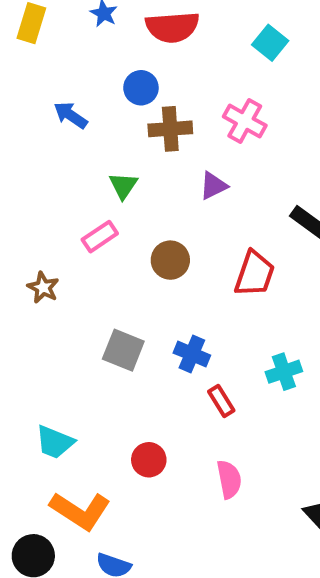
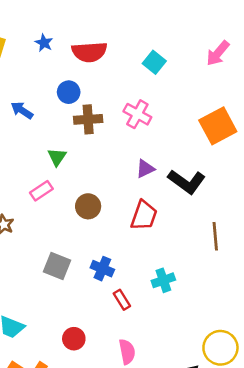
purple triangle: (213, 186) -> (145, 169), moved

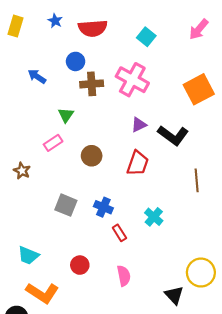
pink cross: (137, 114) -> (132, 80), size x1.4
cyan cross: (163, 280) -> (154, 217), turned -30

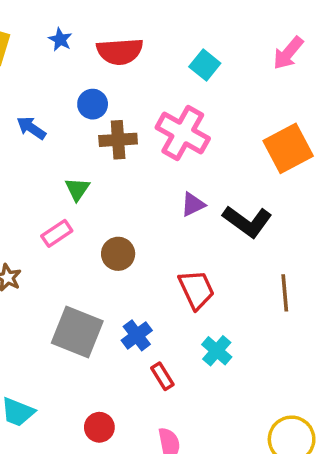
red trapezoid: (138, 163) -> (196, 289), moved, turned -44
gray square: (66, 205) -> (77, 332), size x1.4
blue cross: (103, 207) -> (137, 335), turned 30

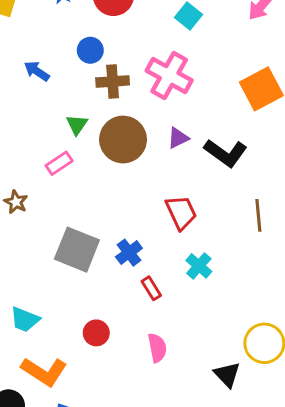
brown circle: (118, 254) -> (123, 140), moved, size x1.6

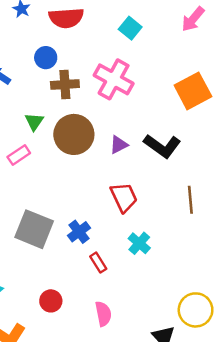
purple triangle: (178, 138) -> (119, 145), moved

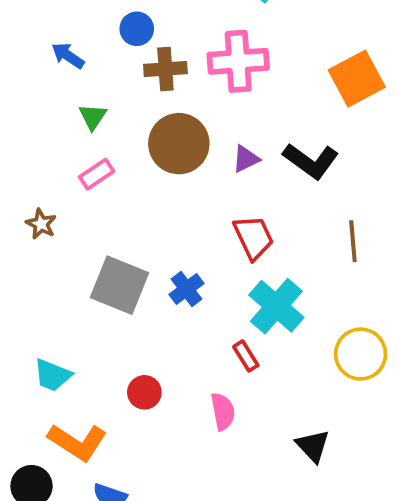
pink cross: (114, 79) -> (238, 61), turned -33
green triangle: (34, 122) -> (93, 117), moved
cyan cross: (139, 243) -> (276, 306), size x1.6
red rectangle: (98, 263) -> (246, 356), moved
yellow circle: (196, 310) -> (361, 354), moved

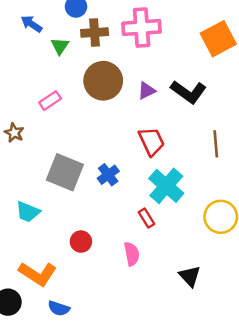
green triangle: (93, 117) -> (60, 46), moved
cyan trapezoid: (53, 375) -> (28, 212), moved

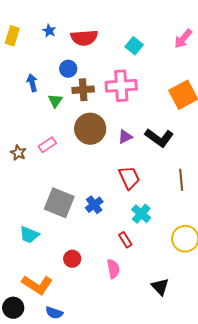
blue arrow: (31, 24) -> (32, 83), turned 42
brown star: (14, 133) -> (18, 153), moved
cyan cross: (166, 186) -> (141, 214), size x0.7

